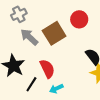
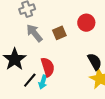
brown square: (54, 33) -> (59, 33), size x0.6
cyan arrow: (56, 89) -> (43, 82), moved, turned -56

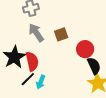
red circle: (86, 23) -> (85, 49), moved
red semicircle: (48, 67) -> (32, 61), moved

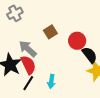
gray arrow: (36, 33) -> (28, 49), moved
cyan arrow: (41, 82) -> (51, 81), moved

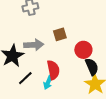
gray arrow: (28, 49) -> (34, 45), turned 120
red semicircle: (28, 65) -> (53, 70), moved

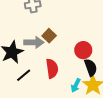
brown square: (60, 34) -> (49, 36), moved, turned -32
cyan arrow: (48, 82) -> (76, 85), moved

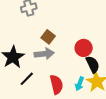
gray arrow: (34, 42) -> (44, 54), moved
red semicircle: (52, 69) -> (56, 84), moved

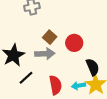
red circle: (84, 48) -> (74, 43), moved
cyan arrow: (80, 84) -> (78, 86), turned 56

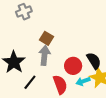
red circle: (74, 43) -> (73, 66), moved
gray arrow: (45, 54) -> (44, 55), turned -72

